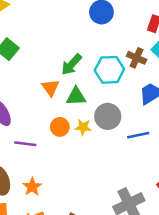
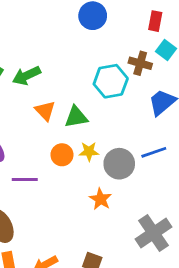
green arrow: (71, 65) -> (26, 76), moved, turned 30
gray circle: (108, 116) -> (119, 164), moved
orange star: (32, 187) -> (100, 199), moved

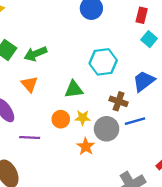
brown cross: (140, 63) -> (119, 101), moved
orange triangle: (45, 111) -> (29, 84), moved
orange star: (100, 199) -> (86, 146), moved

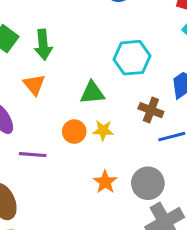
green arrow: (35, 54) -> (43, 45), turned -75
gray circle: (107, 129) -> (148, 183), moved
orange star: (86, 146) -> (105, 182), moved

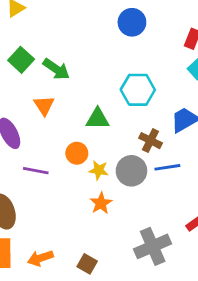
green arrow: (43, 45) -> (56, 69), turned -56
yellow star: (103, 130) -> (99, 170), moved
gray circle: (148, 183) -> (131, 171), moved

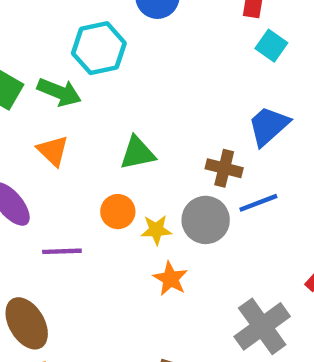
cyan hexagon: (138, 90) -> (99, 48), moved

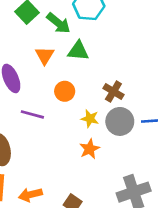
green triangle: (137, 153) -> (78, 51), moved
brown cross: (224, 168) -> (113, 92), moved
orange circle: (118, 212) -> (65, 91), moved

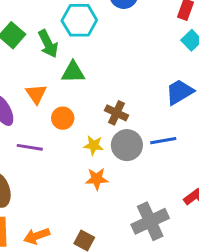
green arrow: (58, 23) -> (48, 44), turned 30
orange triangle: (45, 55) -> (36, 94), moved
orange star: (90, 149) -> (97, 179), turned 30

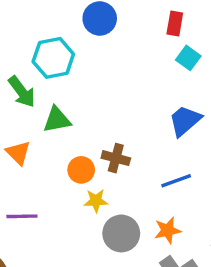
orange circle: (63, 118) -> (81, 170), moved
gray circle: (127, 145) -> (121, 233), moved
orange star: (97, 179) -> (168, 230), moved

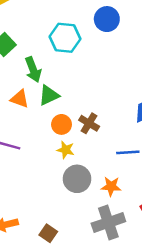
green arrow: (22, 92) -> (33, 70), moved
green triangle: (57, 120) -> (49, 95), moved, turned -30
orange triangle: (18, 153) -> (20, 99), turned -42

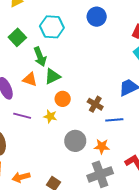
cyan hexagon: (65, 38) -> (52, 27), moved
brown cross: (89, 123) -> (95, 104), moved
yellow star: (66, 150) -> (50, 116), moved

